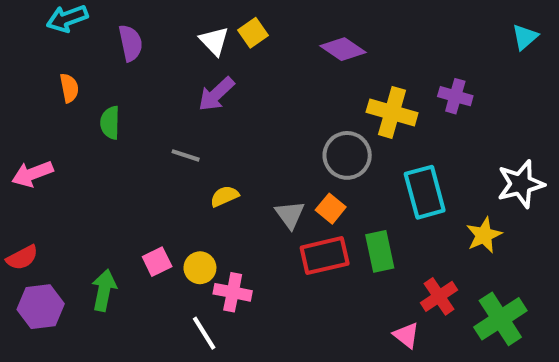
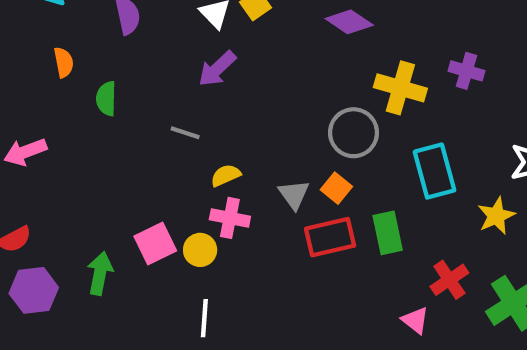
pink square: (157, 262) -> (155, 244), size x1.4
pink cross: (233, 292) -> (230, 218), moved
white line: (204, 333) -> (204, 318), turned 36

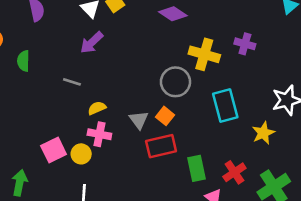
green rectangle: (388, 233) -> (196, 168), moved
green arrow: (100, 273) -> (20, 183), moved

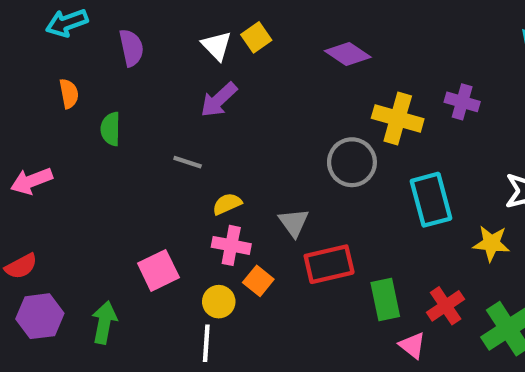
orange square: (165, 116) -> (258, 281), moved
yellow star: (263, 133) -> (491, 243), turned 30
yellow circle: (81, 154) -> (219, 302), moved

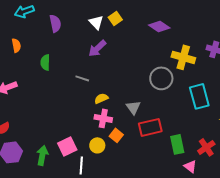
orange semicircle: (69, 94) -> (16, 45), moved
pink square: (158, 270) -> (67, 146), moved
white line: (206, 343) -> (81, 165), moved

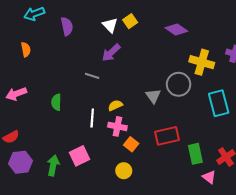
green semicircle: (45, 62) -> (56, 102), moved
gray line: (82, 78) -> (92, 76), moved
gray triangle: (133, 107) -> (153, 96), moved
yellow circle: (97, 145) -> (124, 171), moved
white line: (81, 165) -> (92, 118), moved

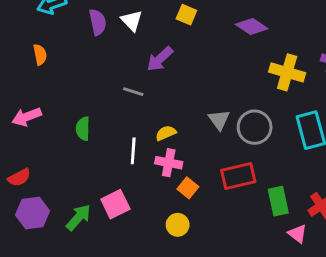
yellow square: (130, 21) -> (186, 15), turned -32
white triangle: (110, 25) -> (132, 21), moved
gray circle: (179, 84) -> (255, 127), moved
green arrow: (53, 165) -> (78, 217), turned 30

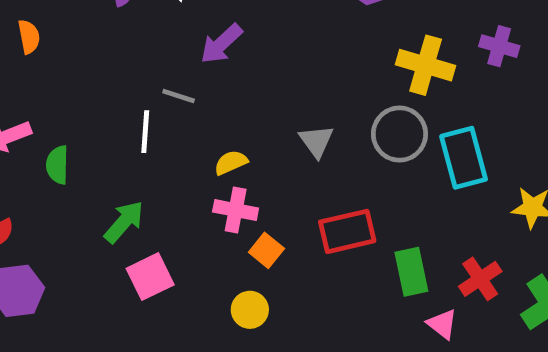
gray circle: (255, 127) -> (399, 134), moved
green semicircle: (83, 129) -> (57, 165), moved
white line: (133, 151) -> (145, 132), moved
green arrow: (78, 217) -> (124, 222), moved

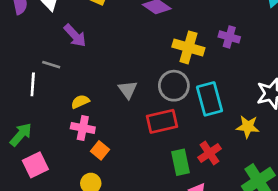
purple arrow: (221, 44) -> (75, 36), turned -90
red rectangle: (347, 231) -> (162, 121), moved
red cross: (480, 279) -> (210, 153), moved

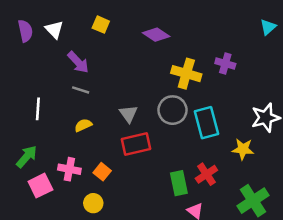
gray line: (51, 65) -> (81, 90), moved
red rectangle: (162, 121) -> (136, 144), moved
pink cross: (83, 128) -> (69, 169), moved

